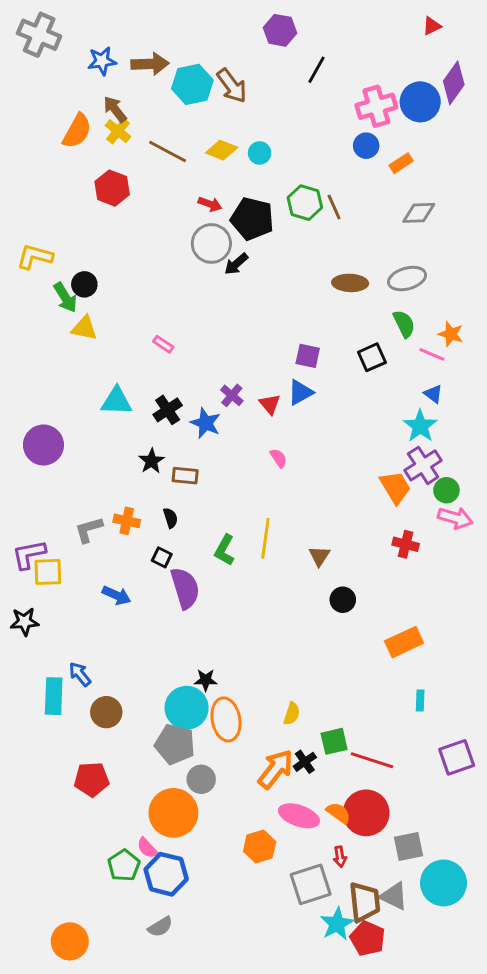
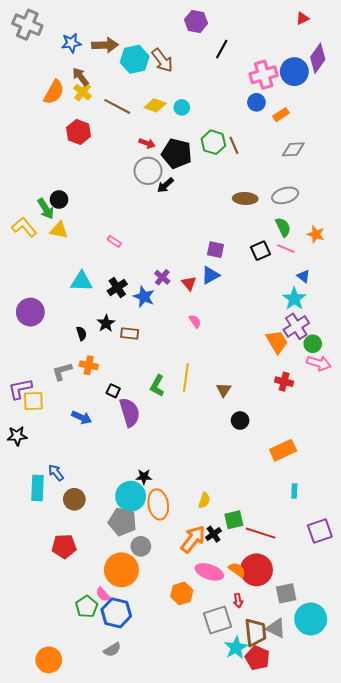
yellow L-shape: (35, 257) -> (24, 227), moved, turned 35
pink line: (432, 354) -> (286, 249), moved
black semicircle: (170, 518) -> (81, 334), moved

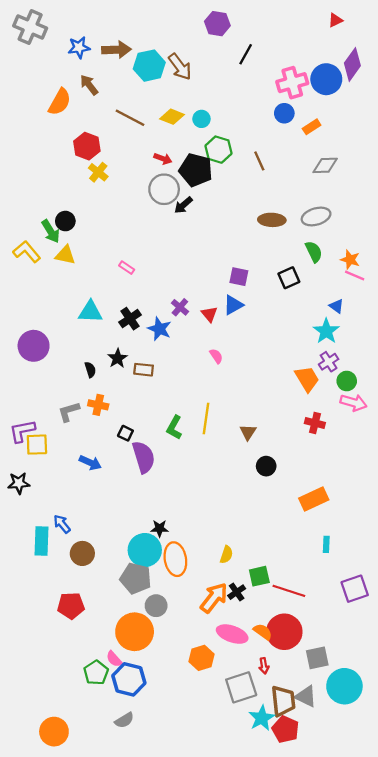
yellow cross: (83, 92) -> (98, 172), moved
green hexagon: (213, 142) -> (218, 150), moved
pink line: (286, 249) -> (355, 275), moved
purple cross: (296, 326) -> (329, 362), size x0.7

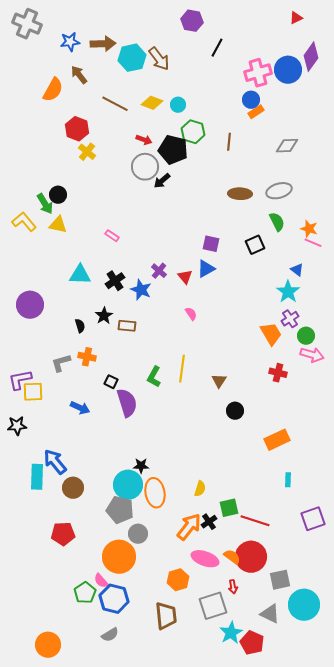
orange rectangle: (312, 127) -> (256, 112), moved
brown line: (259, 161) -> (229, 142), turned 30
blue arrow: (62, 524) -> (55, 462), size x1.5
brown trapezoid: (283, 701) -> (166, 616), moved

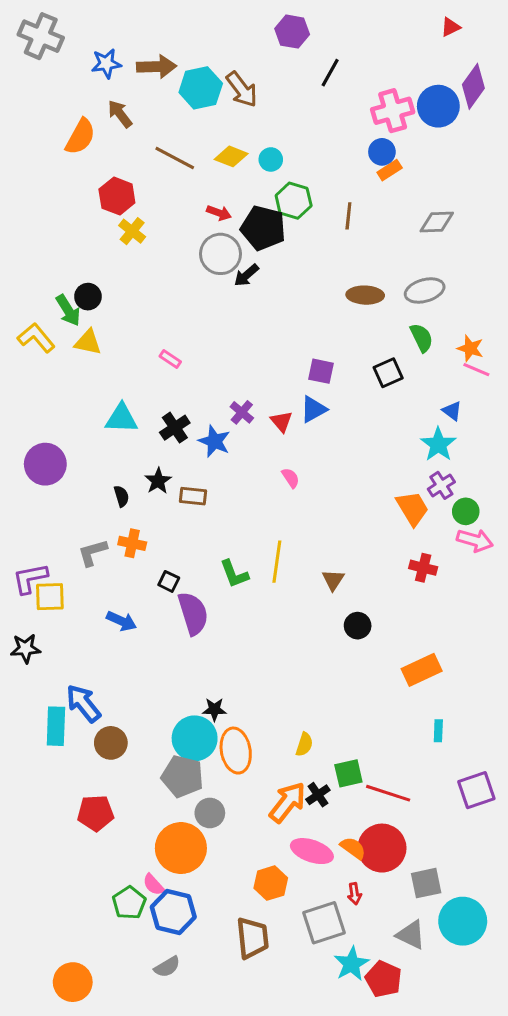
green L-shape: (154, 377) -> (234, 574), turned -50

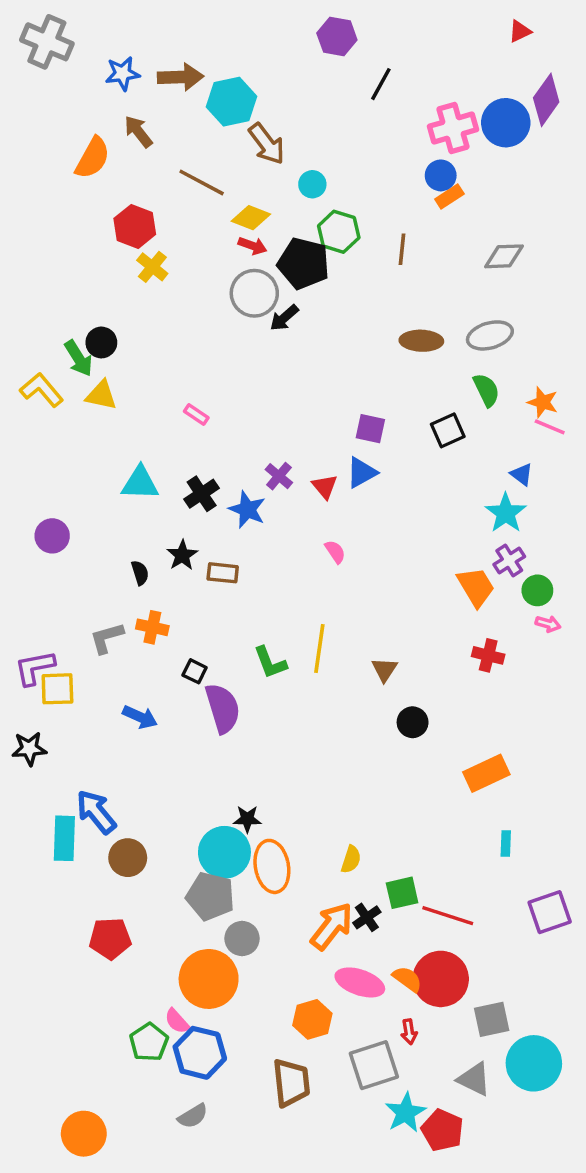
brown arrow: (242, 89) -> (267, 144), moved
yellow diamond: (231, 156) -> (251, 218), moved
purple circle: (45, 464) -> (52, 536), size x0.7
pink arrow: (475, 540) -> (548, 624), size x0.6

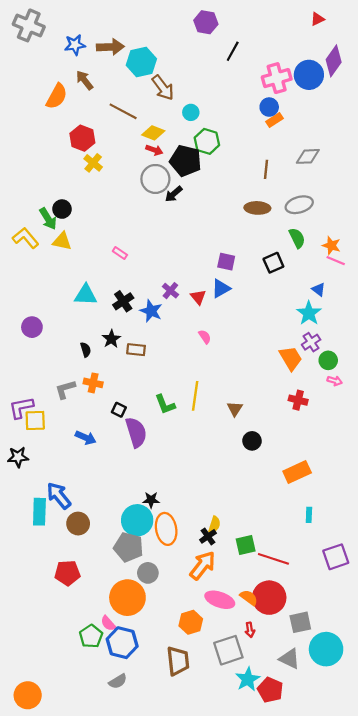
brown line: (402, 249) -> (266, 169), moved
black cross: (367, 917) -> (208, 536), moved
orange circle: (84, 1134) -> (28, 695), moved

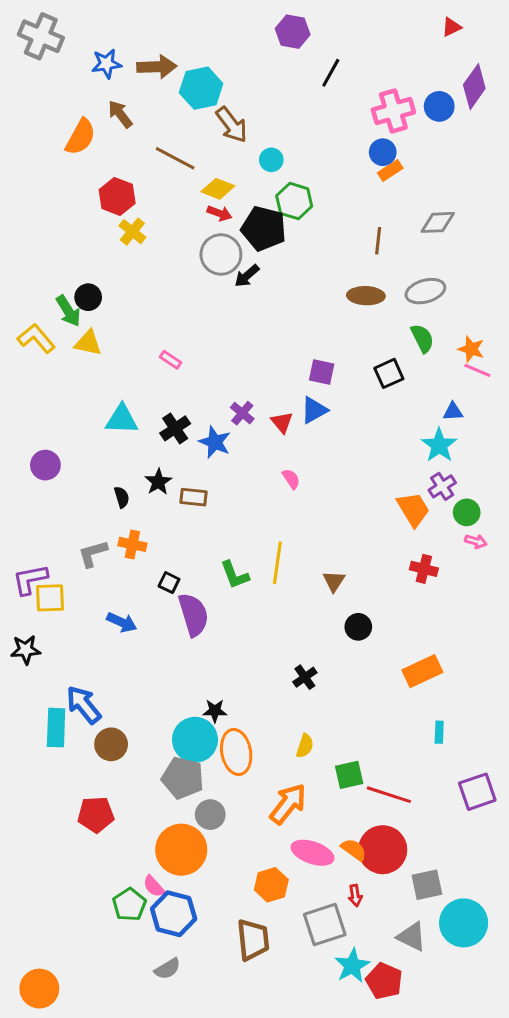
blue circle: (309, 75) -> (439, 106), size x0.7
blue triangle: (319, 290) -> (453, 412), turned -40
black cross: (208, 536) -> (305, 677), moved

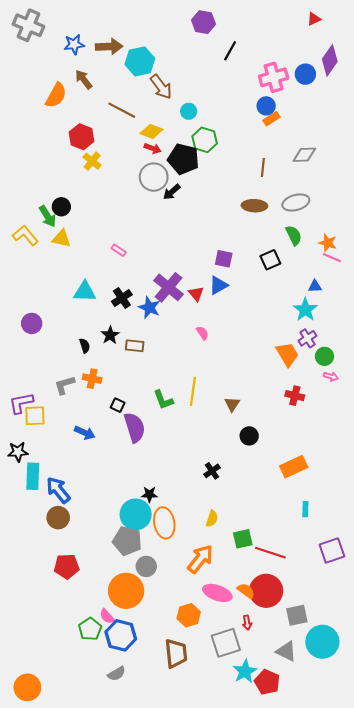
purple cross: (242, 413) -> (169, 287), size x1.8
cyan rectangle: (56, 728) -> (33, 476), moved
brown circle: (111, 744) -> (58, 518), moved

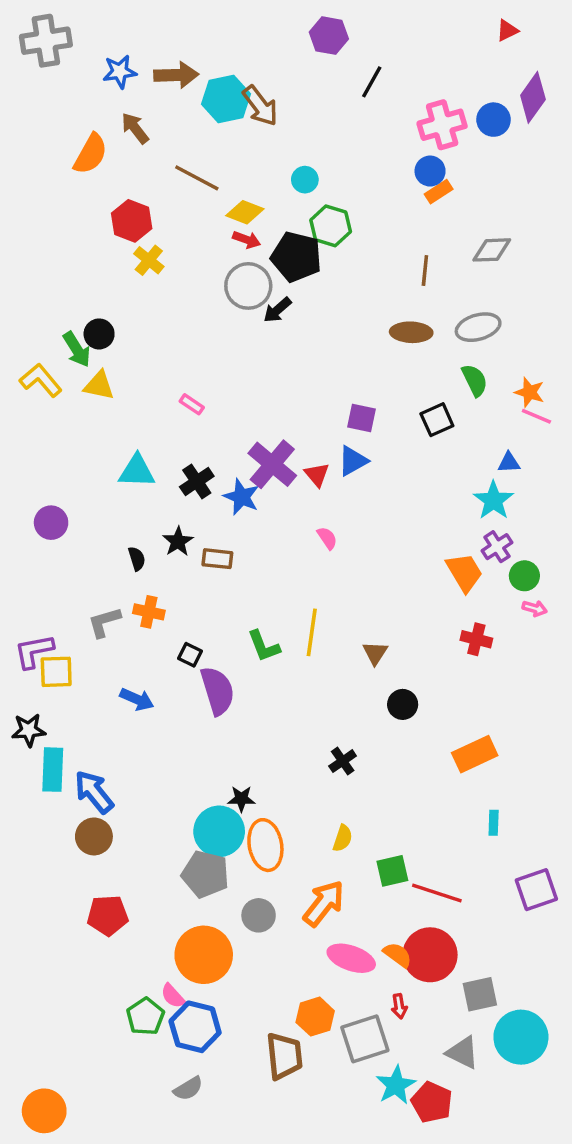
gray cross: (28, 25) -> (46, 41), turned -32
brown arrow: (161, 87) -> (260, 106), moved
gray circle: (146, 566) -> (259, 915), moved
orange hexagon: (189, 615) -> (315, 1017), moved

